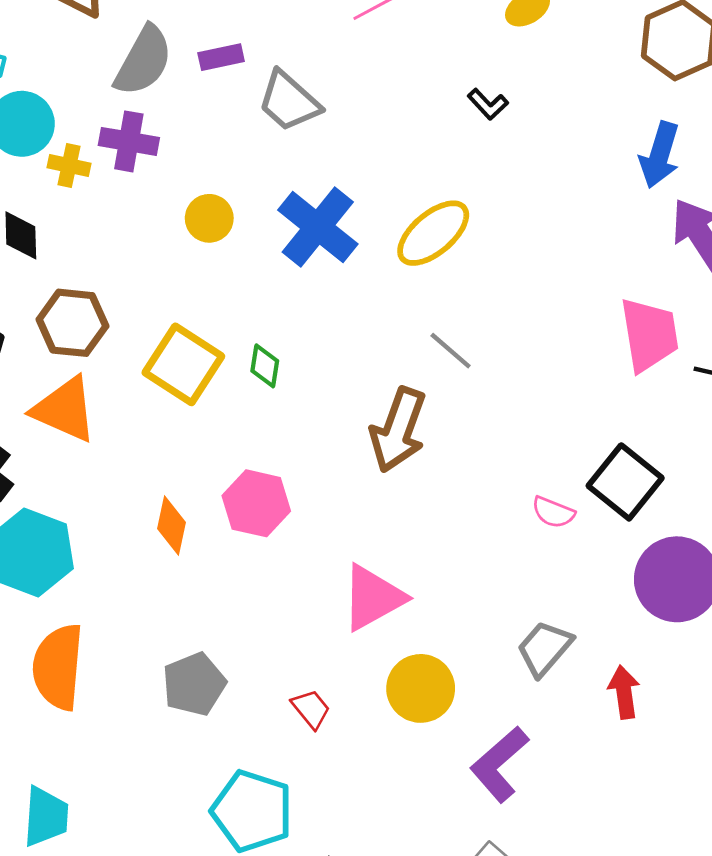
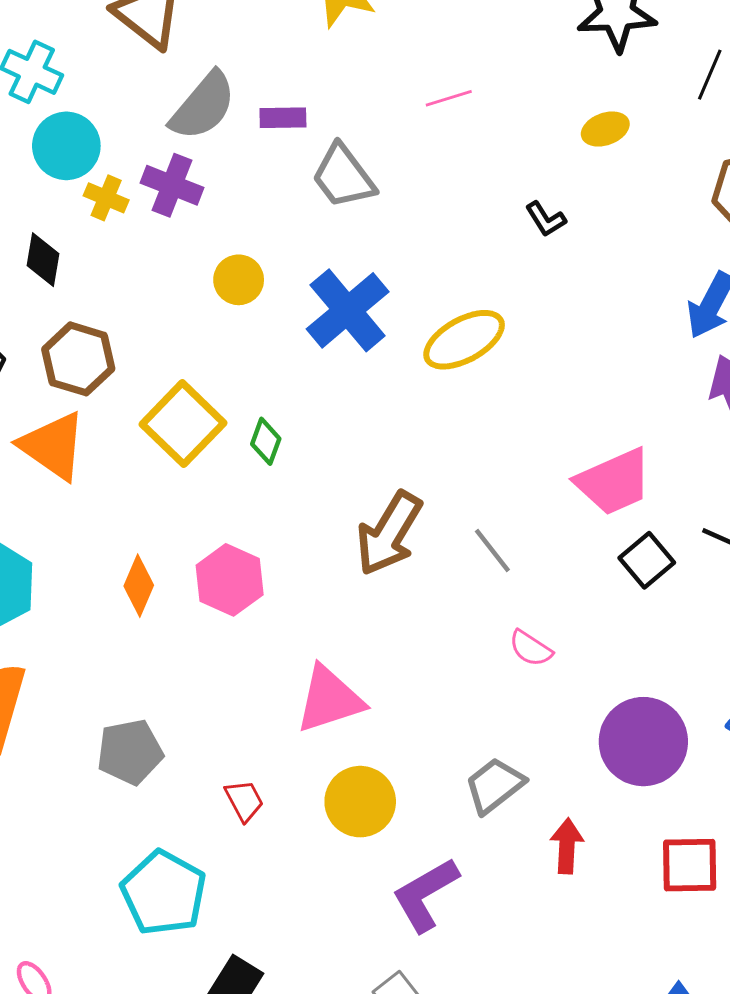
pink trapezoid: (649, 335) -> (614, 482), moved, turned 64
gray line: (451, 351) -> (492, 550), moved
black square: (625, 482) -> (647, 560), moved, size x0.7

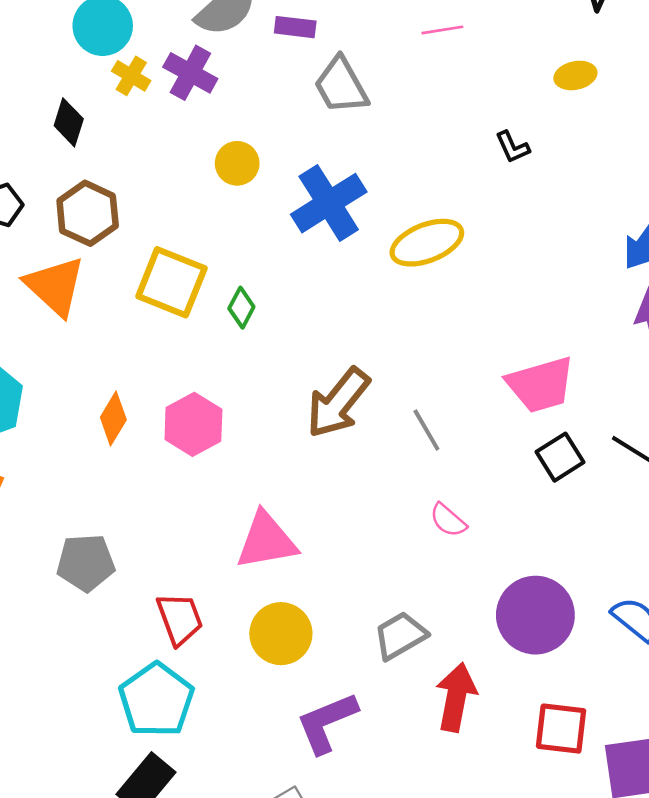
yellow square: (183, 424) -> (171, 282), turned -30
red trapezoid: (244, 801) -> (180, 619), size x1.4
red arrow: (567, 846) -> (456, 697), size x1.4
cyan pentagon: (164, 893) -> (156, 700), moved

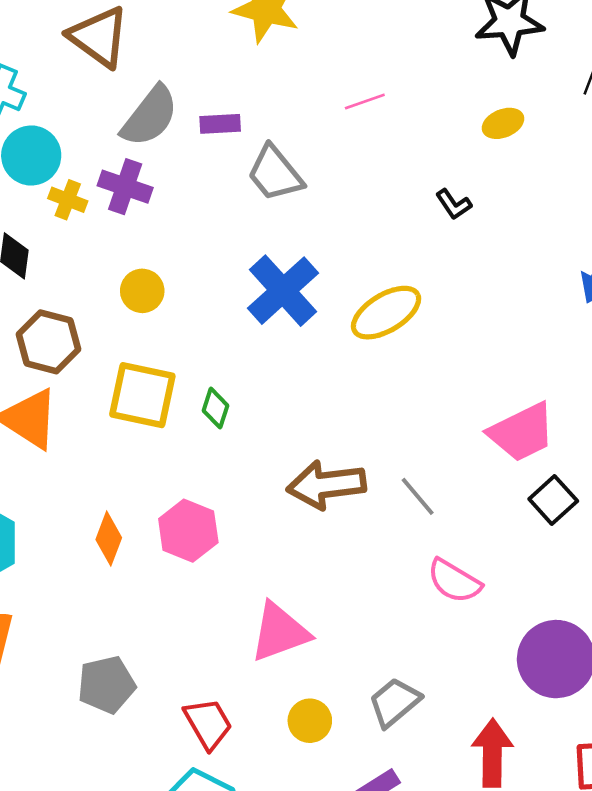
yellow circle: (237, 163) -> (142, 291), moved
brown arrow: (338, 403) -> (326, 485), turned 54
pink semicircle: (448, 520) -> (454, 581), size x1.4
yellow circle: (281, 634) -> (310, 721), size x0.7
gray trapezoid: (400, 636) -> (395, 702), moved

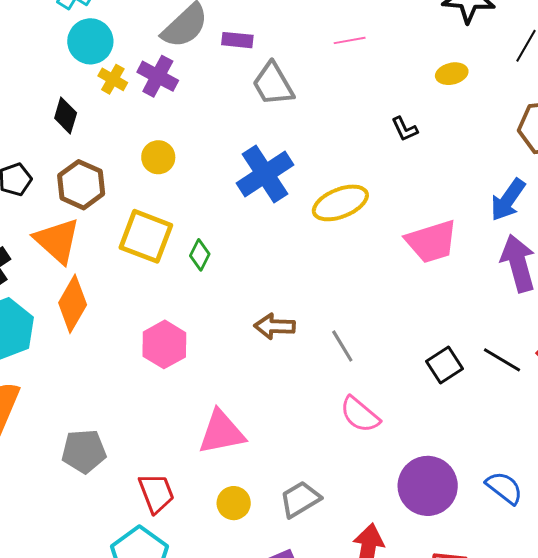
pink trapezoid: (522, 432) -> (432, 242), moved
brown arrow: (326, 485) -> (275, 326), size x0.7
orange diamond: (109, 539) -> (73, 304), moved, size x1.4

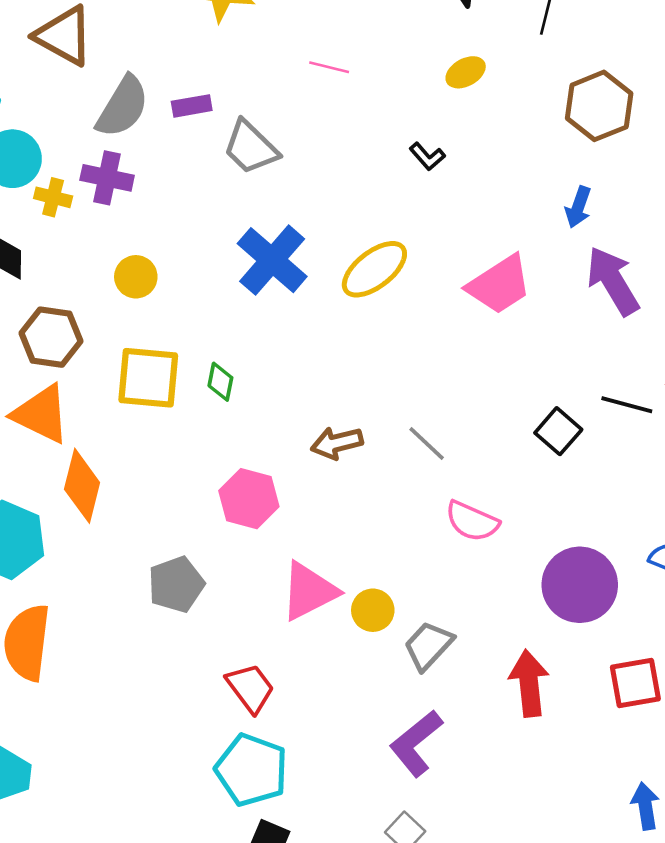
pink line: (350, 40) -> (329, 67), turned 40
blue arrow: (508, 200) -> (578, 207), size x0.7
pink hexagon: (164, 344) -> (249, 499), moved
gray pentagon: (84, 451) -> (176, 584), moved
yellow circle: (234, 503) -> (373, 610), moved

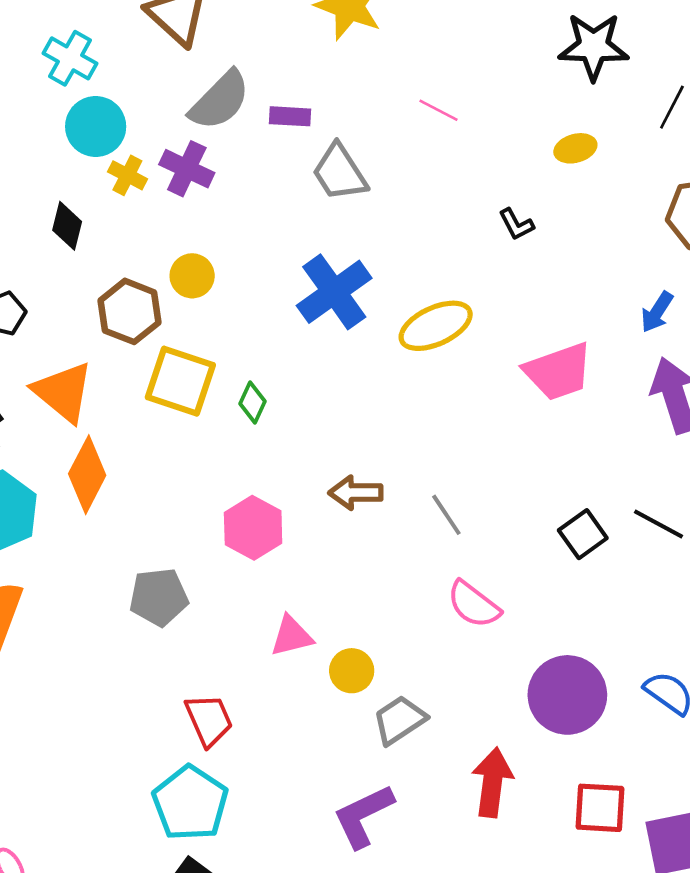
brown hexagon: (51, 337) -> (130, 311), moved
pink triangle: (309, 591) -> (292, 636), size x0.7

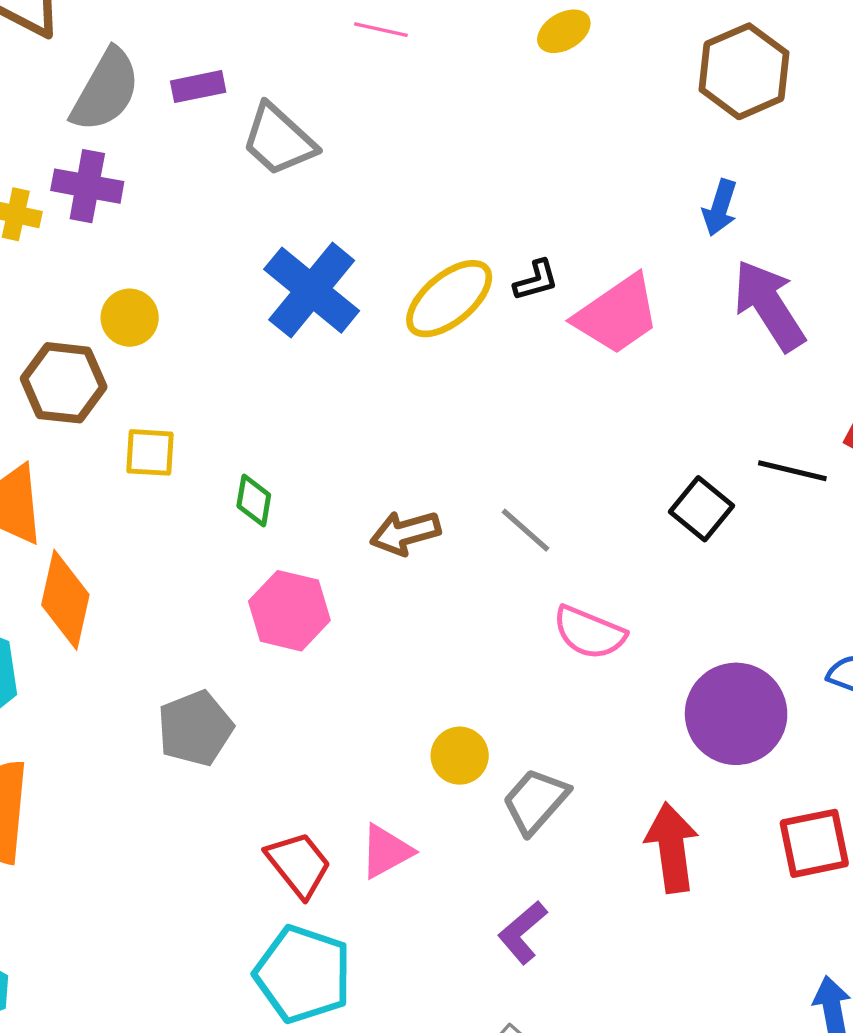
black L-shape: (516, 224) -> (536, 280), moved, turned -63
yellow square: (180, 381) -> (150, 452), size x0.6
green diamond: (253, 403) -> (254, 501), moved
pink triangle: (292, 636) -> (386, 851), moved
purple L-shape: (363, 816) -> (523, 932), size x0.7

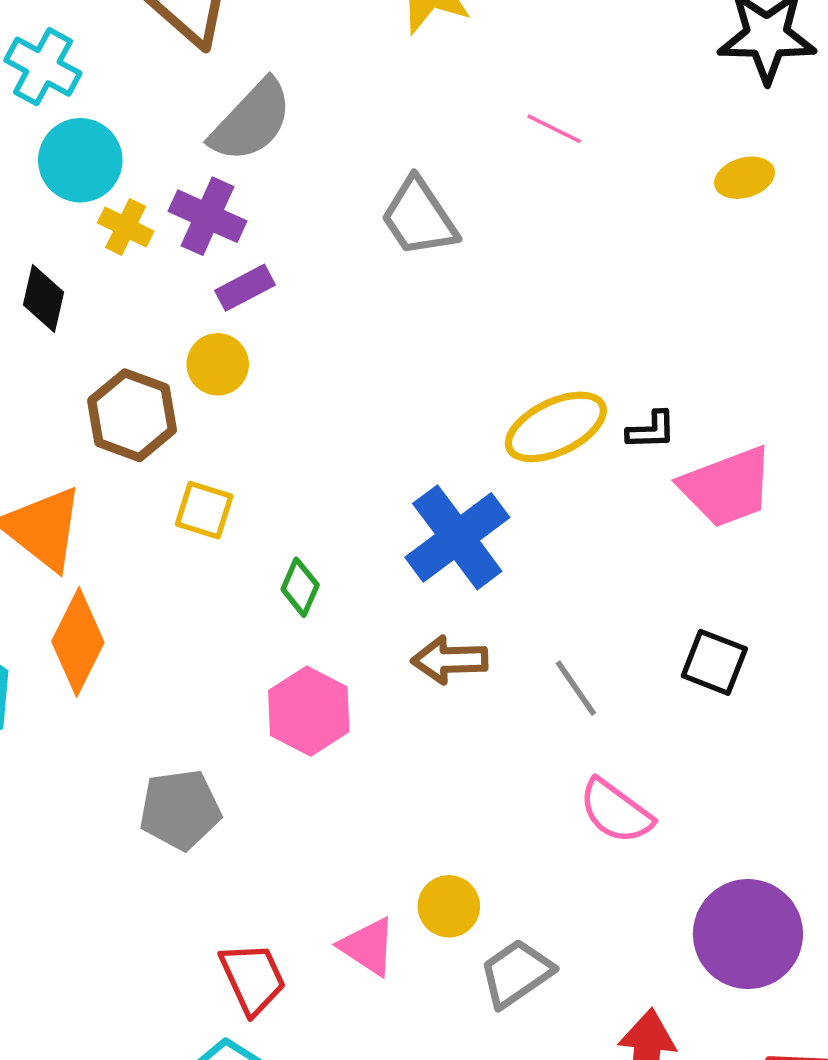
purple rectangle: (198, 87) -> (245, 288), moved, turned -30
blue cross: (312, 290) -> (457, 537), moved
black square: (702, 509) -> (714, 662), moved, turned -32
pink triangle: (386, 851) -> (368, 947), moved, turned 48

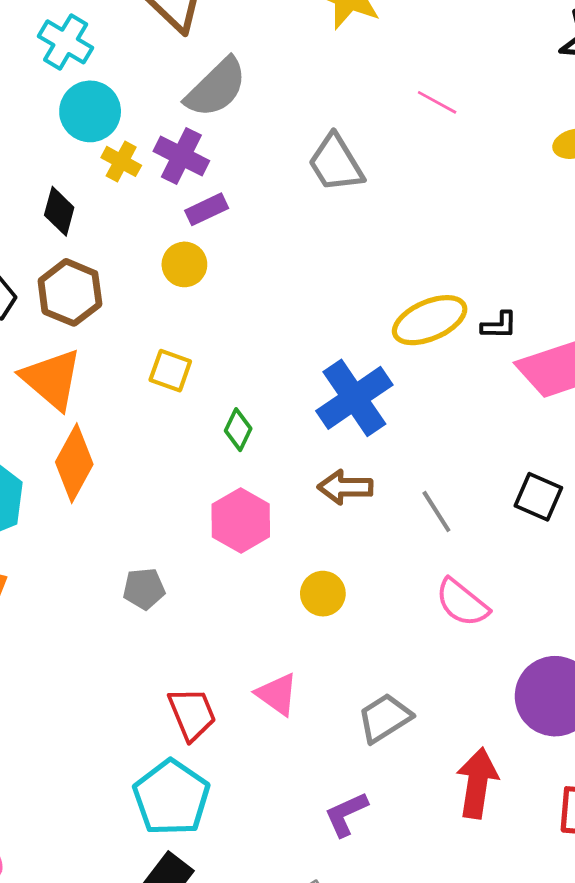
brown hexagon: (132, 415) -> (70, 292), moved
gray pentagon: (180, 810) -> (144, 589), size x0.7
yellow circle: (449, 906) -> (323, 594), moved

